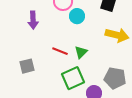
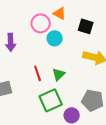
red line: (60, 51) -> (38, 73), turned 49

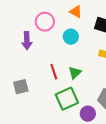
pink circle: (41, 23) -> (45, 22), moved

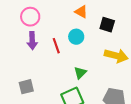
pink circle: (45, 22) -> (30, 17), moved
red line: (54, 72) -> (56, 46), moved

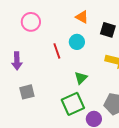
purple arrow: (32, 41) -> (17, 61), moved

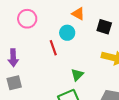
cyan circle: (77, 42) -> (67, 33), moved
gray square: (27, 92) -> (14, 83), moved

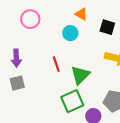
red line: (53, 48) -> (56, 64), moved
green triangle: (77, 75) -> (80, 75), size x1.5

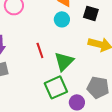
cyan circle: (70, 33) -> (62, 19), moved

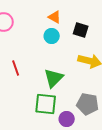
red line: (40, 50) -> (16, 68), moved
green square: (56, 87) -> (46, 104), turned 30

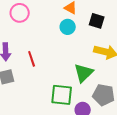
green triangle: (54, 78) -> (84, 73), moved

